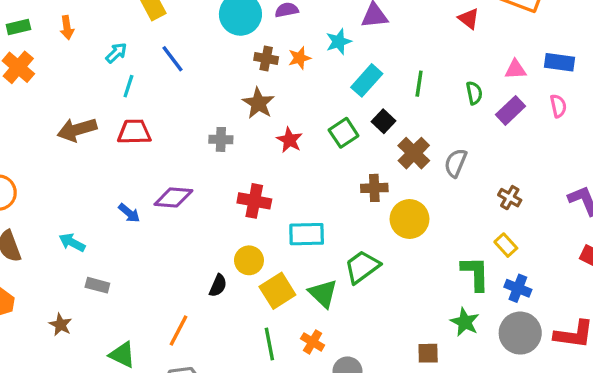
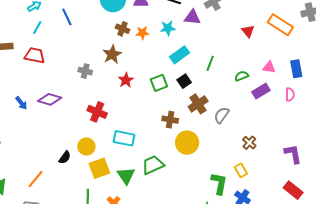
blue rectangle: (559, 62) -> (296, 69), turned 60
green semicircle: (474, 93) -> (242, 76), turned -112

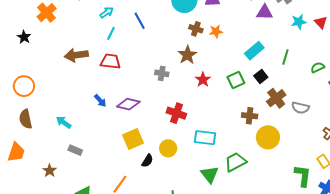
cyan star: (168, 28) -> (299, 22), moved
blue arrow: (21, 103) -> (100, 101), moved
gray semicircle: (222, 115) -> (300, 108), turned -108
yellow square: (99, 168) -> (133, 139), moved

